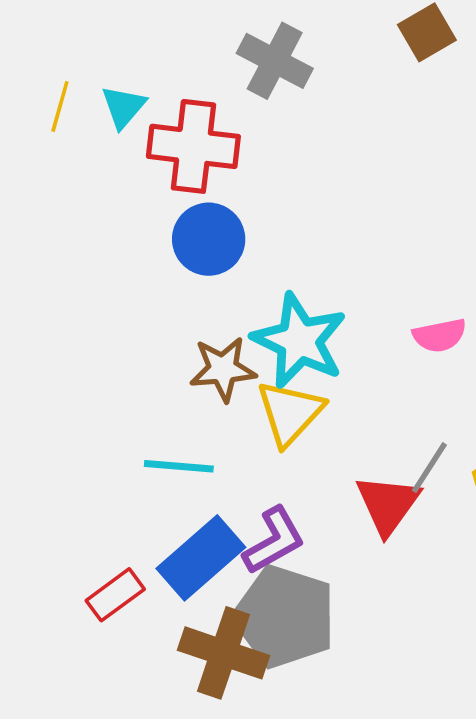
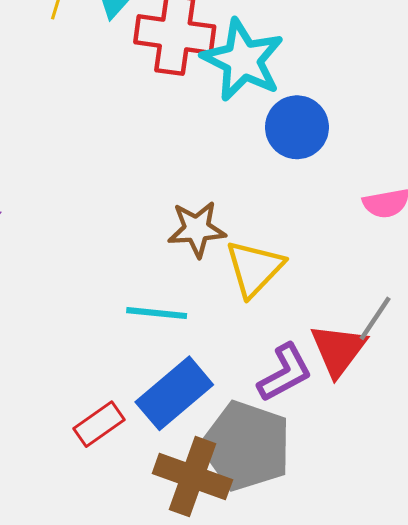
blue circle: (209, 239) -> (297, 127), moved
cyan star: (299, 341) -> (243, 60), moved
purple L-shape: (274, 541) -> (285, 373), moved

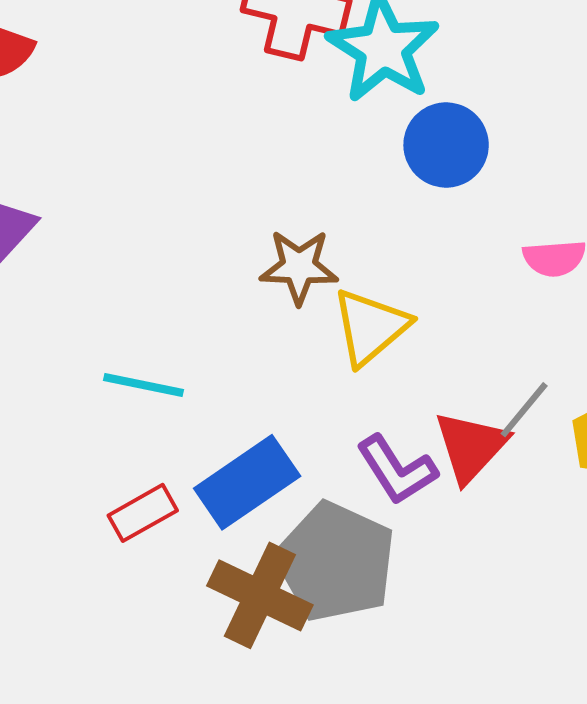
cyan line: (157, 313) -> (144, 385), moved
purple L-shape: (285, 373) -> (397, 470), turned 80

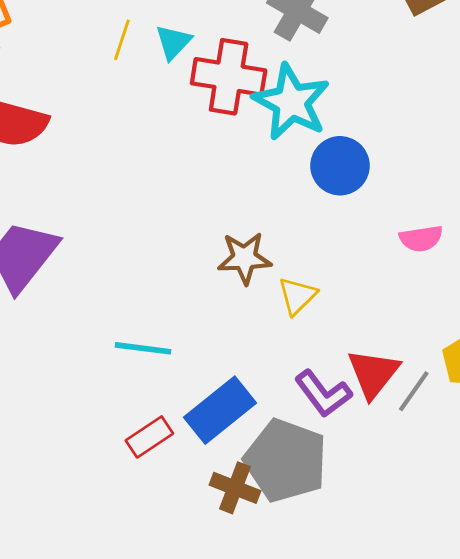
yellow triangle: (370, 327) -> (297, 296), size x0.7
gray line: (524, 410) -> (414, 391), moved
brown cross: (260, 595) -> (235, 488), size x0.7

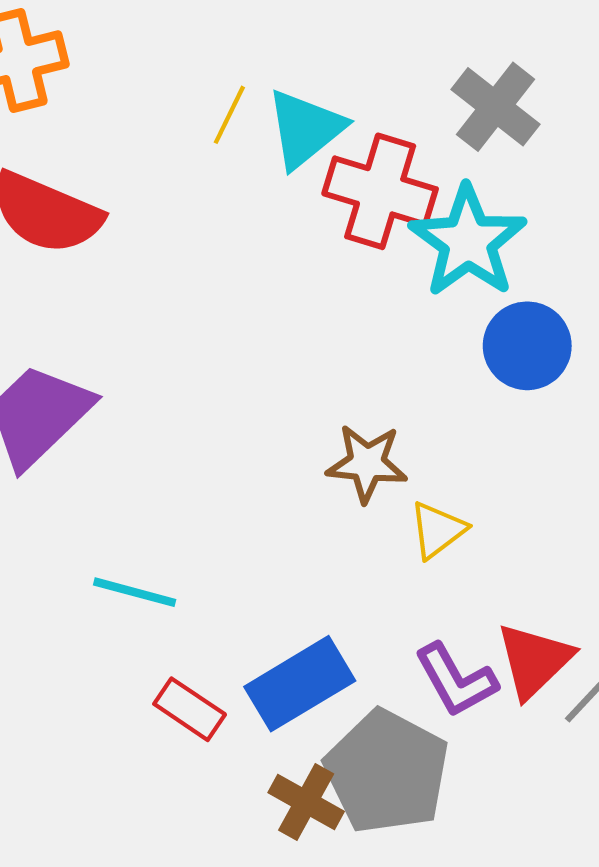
cyan triangle: (173, 42) -> (305, 129), size x1.5
cyan line: (143, 348) -> (135, 592), moved
red rectangle: (149, 437) -> (190, 709), turned 60

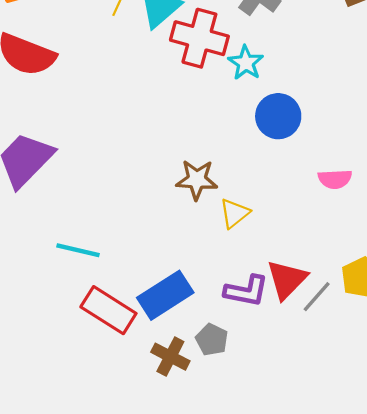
cyan star: (468, 241) -> (246, 63), size x0.6
purple L-shape: (456, 680) -> (246, 291), turned -48
red rectangle: (190, 709) -> (108, 310), size x1.5
gray pentagon: (387, 772) -> (212, 340), size x0.5

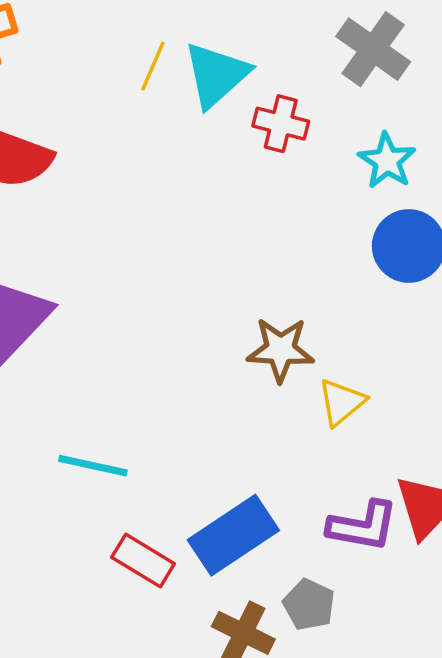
red cross: (199, 38) -> (281, 124), size x0.6
cyan star: (246, 63) -> (387, 161), moved
red rectangle: (108, 310) -> (143, 561), size x0.7

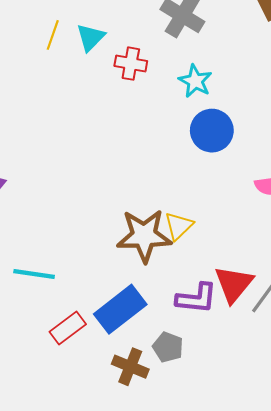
cyan triangle: (216, 75) -> (91, 37), size x0.7
brown star: (280, 350) -> (144, 236), moved, size x1.4
red rectangle: (143, 561) -> (68, 328), turned -64

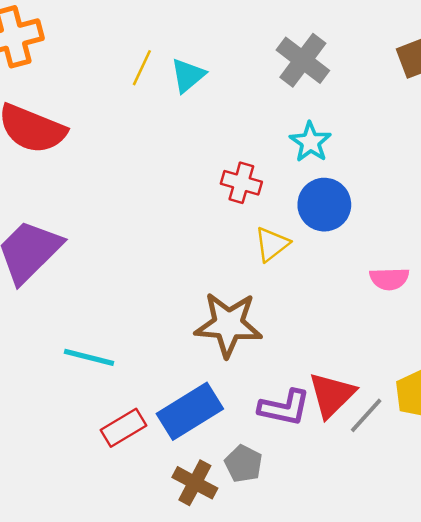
red cross: (131, 64) -> (241, 183), moved
yellow triangle: (179, 226) -> (272, 244), moved

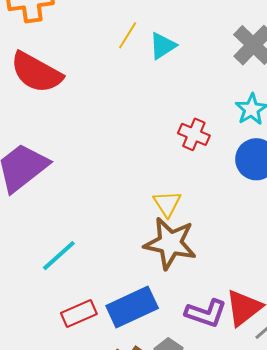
yellow triangle: (272, 244) -> (167, 204), moved, turned -32
cyan line: (89, 357) -> (59, 256), turned -63

